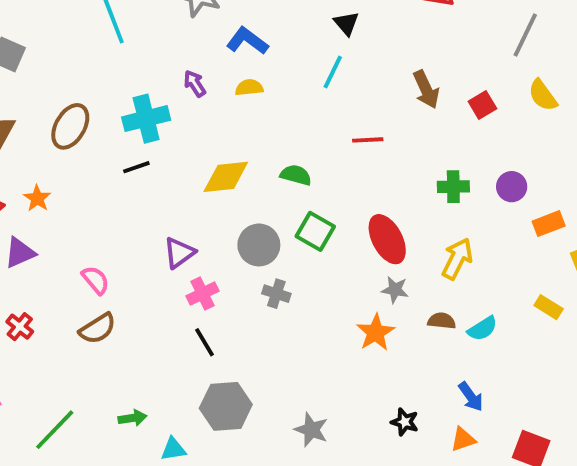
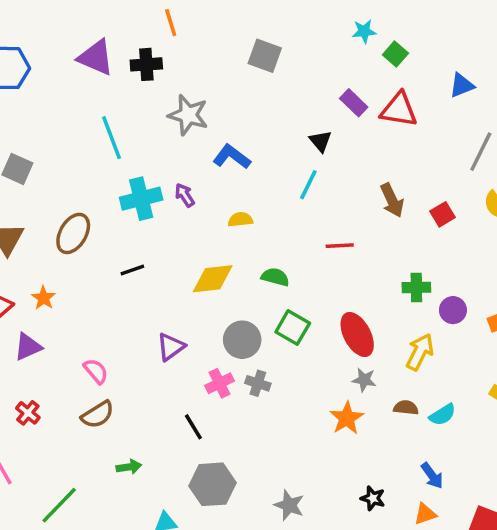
yellow semicircle: (249, 87) -> (240, 220), moved
cyan cross: (146, 119) -> (141, 199), moved
purple circle: (512, 187) -> (453, 310), moved
pink cross: (202, 294) -> (220, 383), moved
green arrow: (132, 418) -> (129, 467), moved

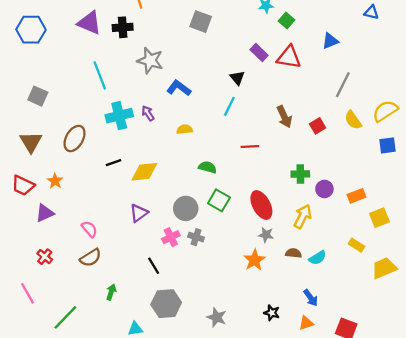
yellow diamond: (213, 279) -> (144, 172), moved
green arrow: (129, 467) -> (111, 292), turned -63

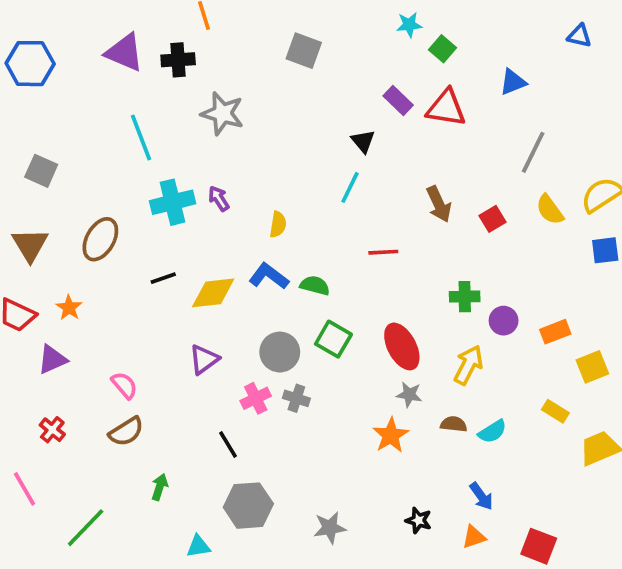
blue L-shape: (179, 88) -> (269, 276), moved
yellow semicircle: (185, 129) -> (278, 224), turned 105
gray star: (217, 317) -> (330, 528), turned -30

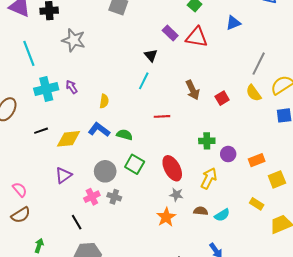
gray line: (533, 152) -> (259, 64), moved

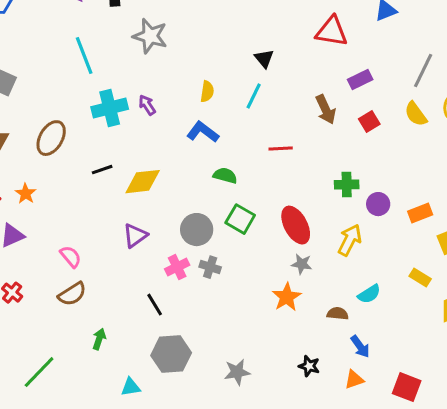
purple rectangle: (170, 33) -> (360, 80), moved, turned -70
yellow semicircle: (104, 101) -> (207, 92), moved
blue L-shape: (99, 130) -> (203, 132), moved
brown semicircle: (201, 211) -> (338, 314), moved

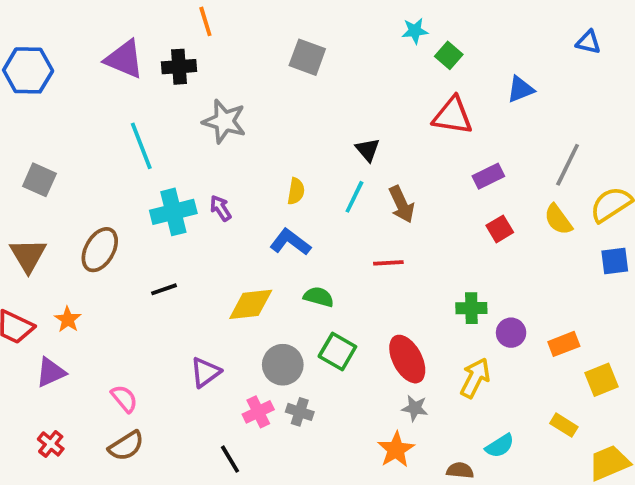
brown arrow: (326, 110) -> (402, 204), moved
yellow diamond: (143, 182) -> (251, 304), moved

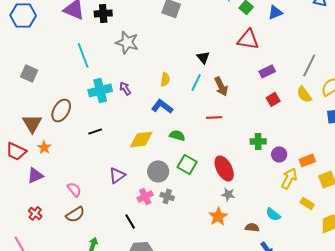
blue triangle: (520, 89) -> (275, 12), moved
brown triangle: (28, 255) -> (32, 123), moved
yellow arrow: (475, 378) -> (289, 178), moved
cyan semicircle: (500, 446) -> (273, 214), turned 70

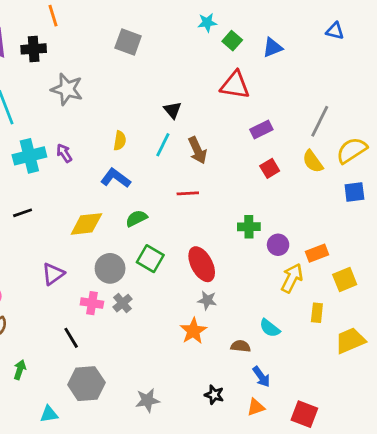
green semicircle: (177, 135) -> (136, 218), turned -42
pink cross: (145, 196) -> (92, 303), turned 35
gray cross: (167, 196) -> (123, 303), turned 32
yellow rectangle: (307, 203) -> (317, 313), turned 64

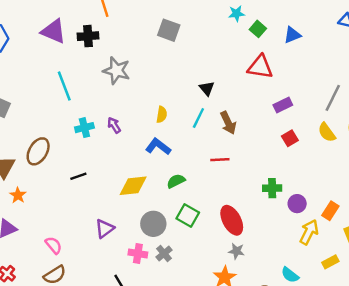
cyan cross: (29, 156) -> (84, 128), size x0.7
orange rectangle: (317, 253) -> (330, 211), turned -36
yellow rectangle: (317, 313) -> (330, 262), turned 56

